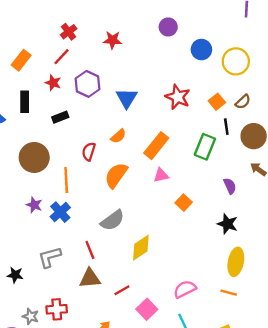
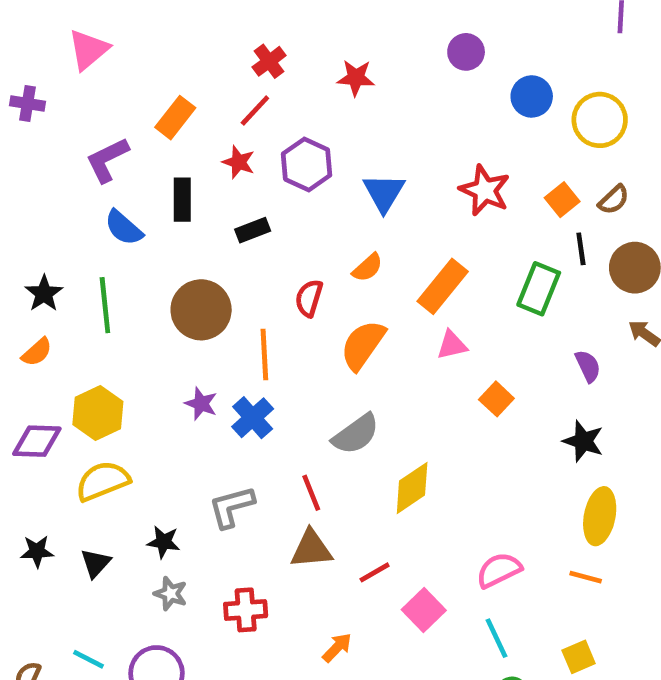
gray star: (31, 316) -> (171, 594), moved

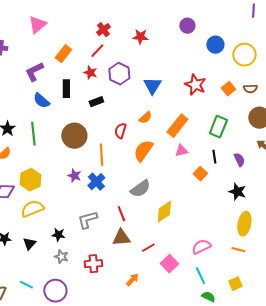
pink triangle: (88, 50) -> (37, 25), moved
brown semicircle: (614, 200) -> (250, 89), turned 40
black line: (581, 249) -> (214, 157), moved

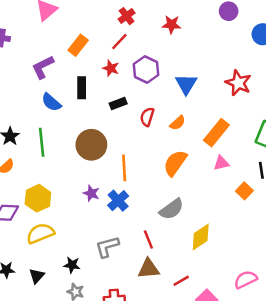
red semicircle: (120, 131) -> (147, 117), moved

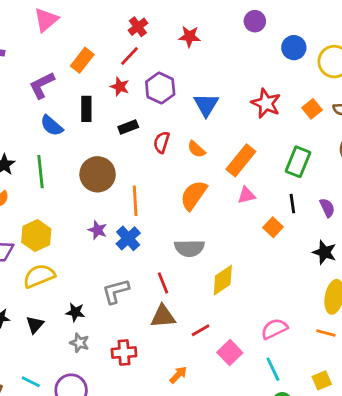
orange semicircle: (178, 123) -> (196, 149), turned 84
gray semicircle: (172, 209) -> (189, 248), turned 35

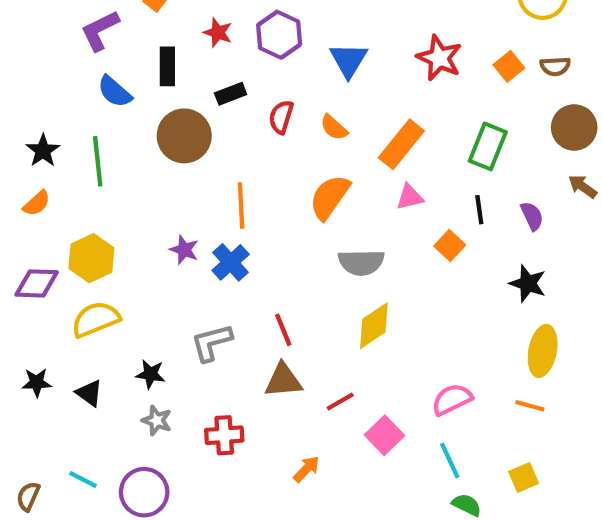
brown circle: (98, 174) -> (184, 136), moved
gray semicircle: (189, 248) -> (361, 262), moved
black triangle: (35, 325) -> (89, 393), turned -36

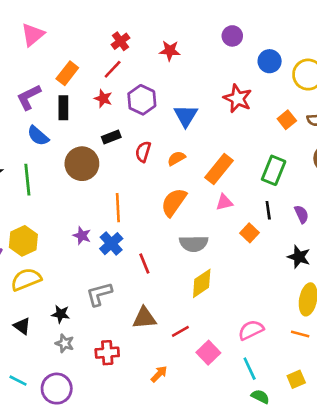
red star: (439, 58) -> (238, 98), moved
black rectangle: (167, 66) -> (63, 108), moved
orange semicircle: (334, 127) -> (176, 158), turned 108
red line: (283, 330) -> (144, 263), moved

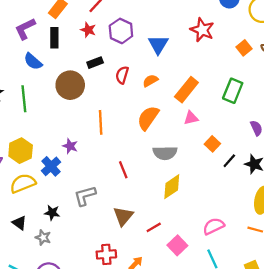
black line: (268, 210) -> (229, 161), moved, turned 49
blue cross: (111, 244) -> (51, 166), moved
brown triangle: (144, 318) -> (123, 216), turned -45
gray star: (65, 343) -> (43, 237), moved
red cross: (107, 353) -> (106, 254), moved

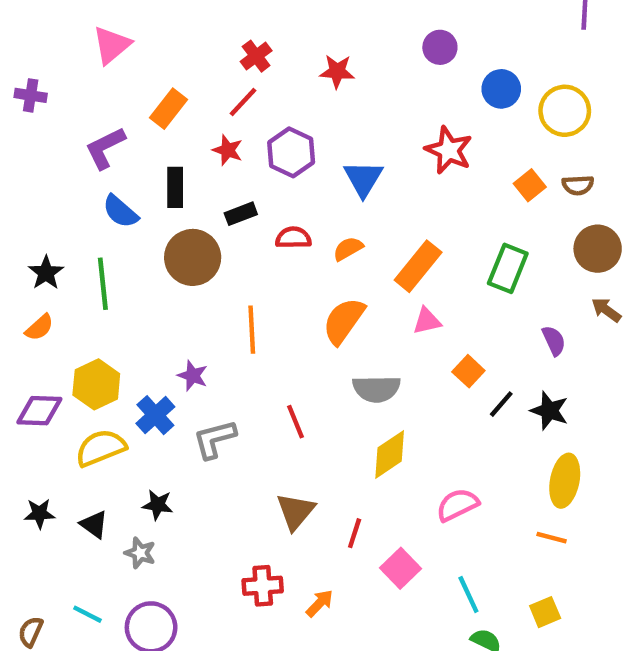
black rectangle: (54, 38) -> (175, 187), moved
red semicircle: (122, 75) -> (293, 238), turned 72
gray L-shape: (85, 196) -> (215, 439), moved
pink semicircle: (214, 226) -> (457, 505), moved
red line: (154, 227) -> (355, 533), turned -42

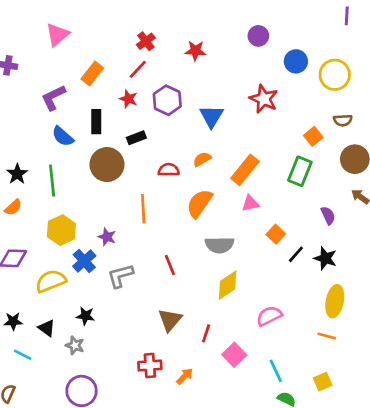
orange square: (530, 185) -> (313, 136), moved
red semicircle: (293, 238) -> (169, 170), moved
yellow hexagon: (96, 384) -> (61, 230), moved
cyan line: (88, 614) -> (23, 355), moved

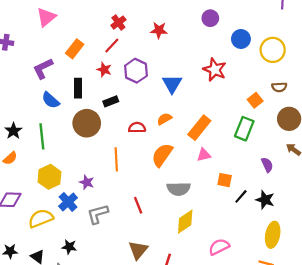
orange square: (276, 234) -> (225, 180), turned -32

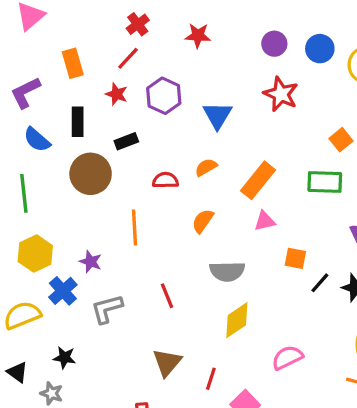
purple circle: (210, 18) -> (274, 44), moved
orange rectangle: (75, 49) -> (73, 63), turned -54
green rectangle: (244, 129) -> (325, 182), turned 70
orange semicircle: (162, 155) -> (203, 221), size x0.7

